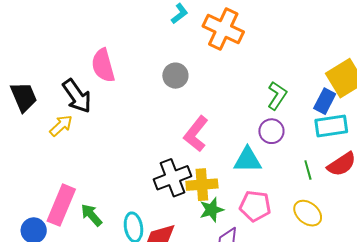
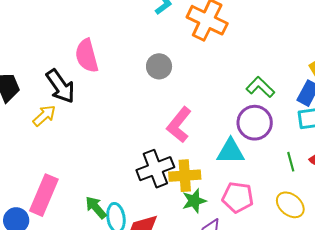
green L-shape: (277, 96) -> (260, 87), turned -80
purple circle: (271, 131) -> (255, 123), size x1.4
green arrow: (91, 215) -> (96, 208), moved

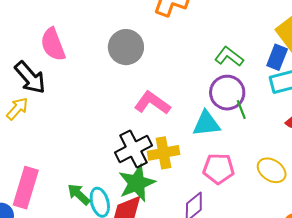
gray circle: (159, 66) -> (126, 47), size x1.4
pink L-shape: (179, 125) -> (152, 103), turned 93
green line: (291, 162) -> (241, 109), moved
green star: (194, 201) -> (137, 183), moved, size x1.5

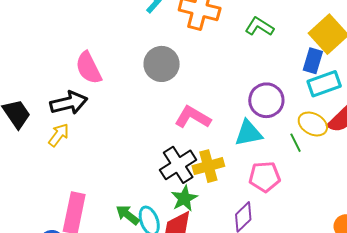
green L-shape: (229, 57) -> (259, 27), moved
black arrow: (30, 78) -> (69, 103), turned -57
green line: (241, 109) -> (296, 143), moved
yellow ellipse: (272, 170) -> (313, 124), moved
green star: (137, 183) -> (184, 198), size x0.7

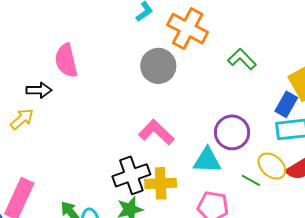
gray circle: (162, 64) -> (158, 66), moved
black arrow: (69, 103) -> (39, 90), size x0.7
green line: (296, 143) -> (251, 180), turned -48

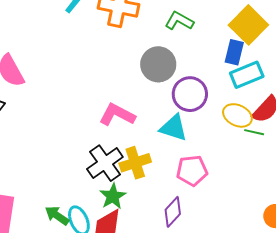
gray circle: (158, 66) -> (158, 64), moved
cyan triangle: (207, 160) -> (174, 128), turned 32
green line: (251, 180) -> (254, 132), moved

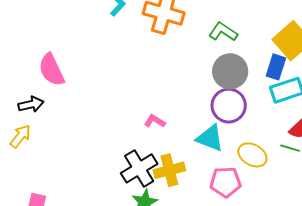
gray circle: (158, 64) -> (230, 71), moved
pink L-shape: (117, 115) -> (155, 121), size x0.6
yellow ellipse: (237, 115) -> (252, 155), moved

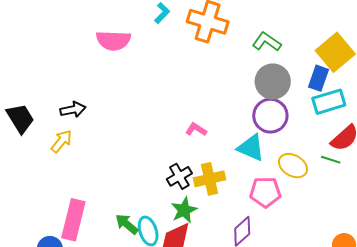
pink semicircle: (51, 70) -> (113, 41), moved, turned -64
black cross: (139, 168) -> (179, 176), size x0.7

